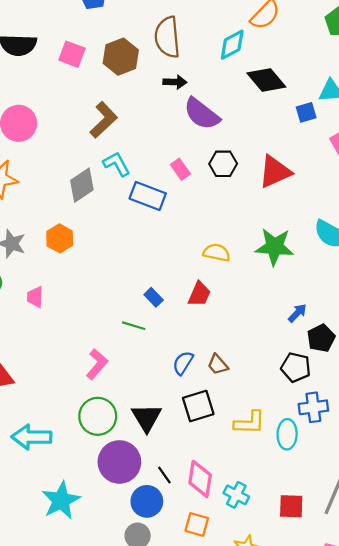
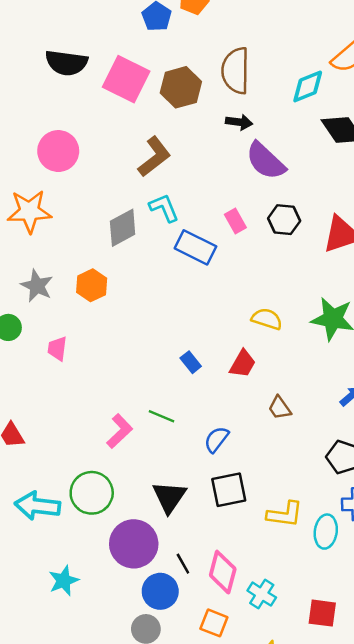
pink square: (72, 54) -> (126, 79), size x1.5
green line: (134, 326) -> (162, 416), moved
brown trapezoid: (218, 365) -> (280, 408), moved
green circle: (98, 416) -> (92, 493), moved
cyan star: (61, 500) -> (64, 581), size x0.7

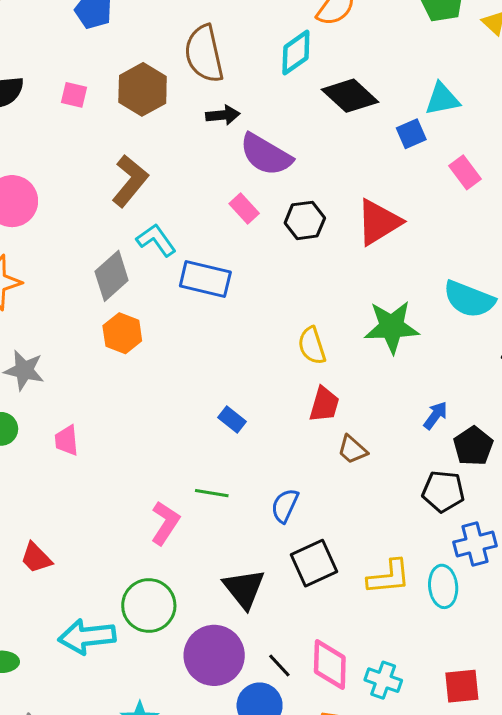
pink square: (126, 79) -> (74, 95), size x0.5
pink rectangle: (235, 221) -> (244, 208), moved
orange hexagon: (92, 285) -> (122, 333), moved
yellow semicircle: (267, 319) -> (312, 346), turned -112
red trapezoid: (243, 364) -> (324, 404), moved

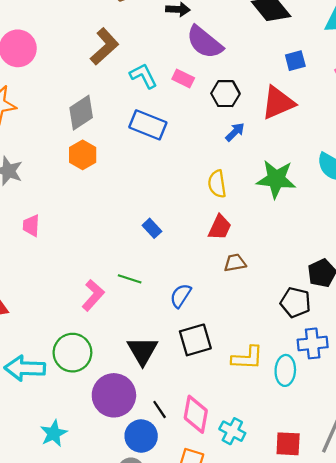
blue square: (411, 134) -> (295, 61), moved
pink rectangle: (244, 208) -> (183, 78), turned -30
cyan L-shape: (156, 240) -> (143, 76), moved
blue arrow: (435, 415) -> (235, 132), moved
brown trapezoid: (352, 450) -> (235, 263), turned 120

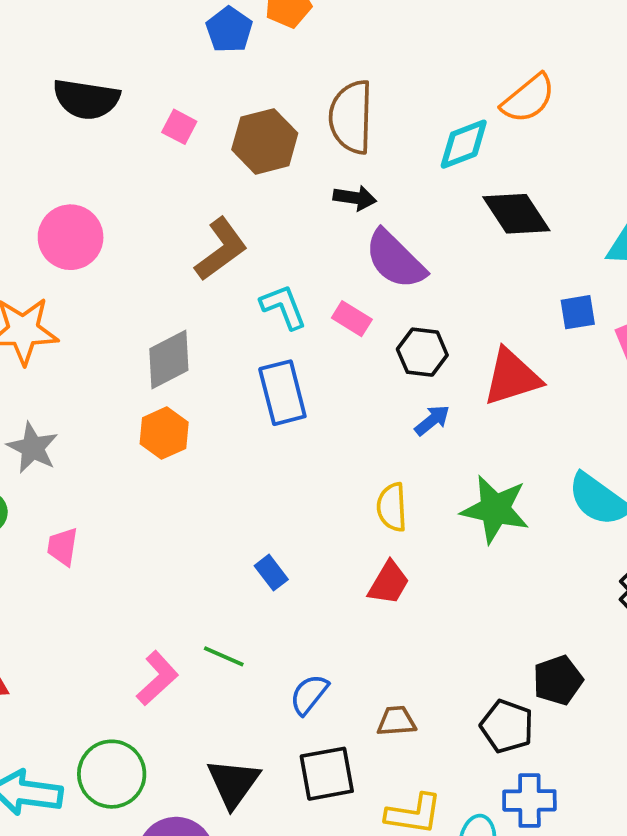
blue square: (295, 61) -> (578, 312), moved
blue rectangle: (148, 125) -> (282, 393), turned 48
brown trapezoid: (235, 263) -> (396, 721), moved

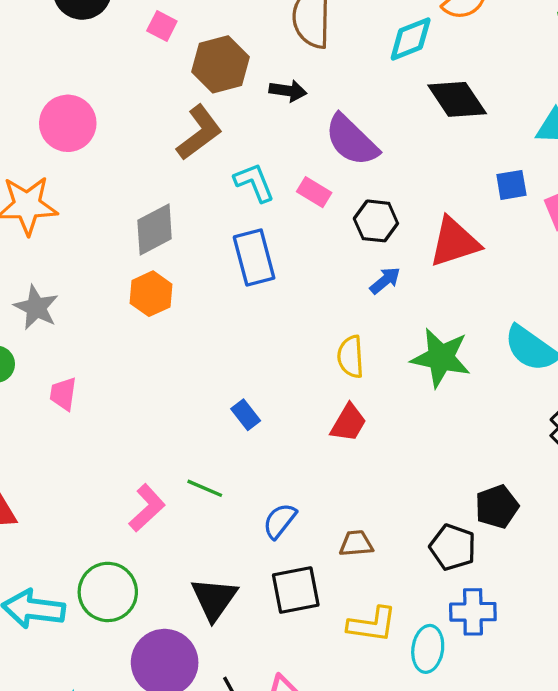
brown hexagon: (265, 141) -> (221, 64), moved
black arrow: (355, 198) -> (288, 91), moved

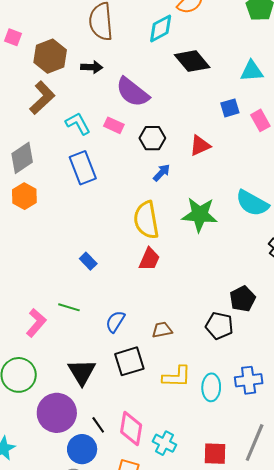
red triangle: (454, 242) -> (200, 146), size x0.7
yellow semicircle: (351, 357) -> (146, 220), size x1.5
blue cross: (473, 612) -> (249, 380), moved

